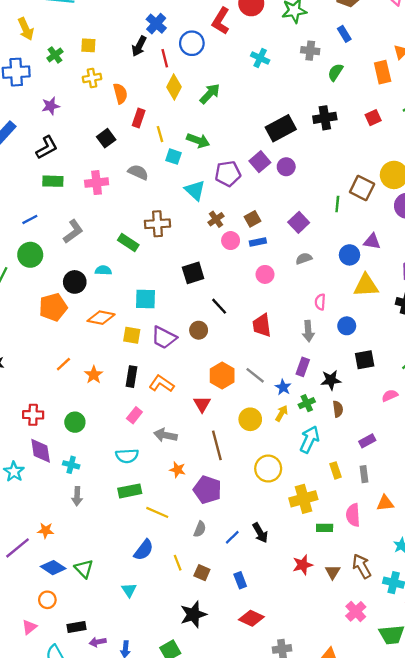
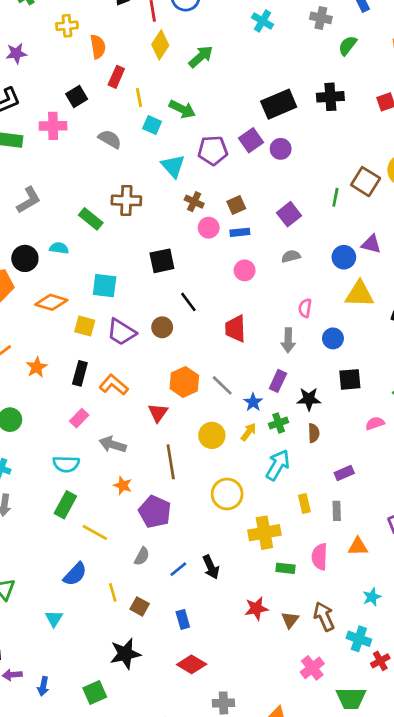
pink cross: (97, 183) -> (53, 126), moved
brown cross: (216, 219) -> (194, 202), turned -35
green rectangle: (130, 491) -> (65, 505), turned -55

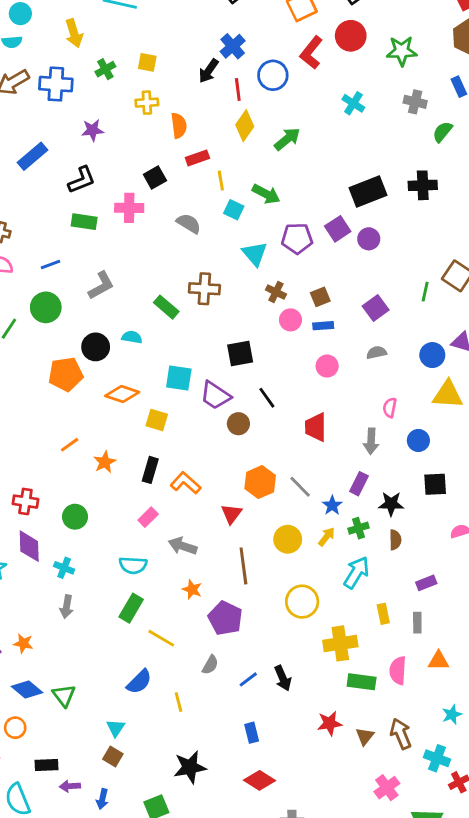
red rectangle: (116, 77) -> (197, 158), turned 45
purple trapezoid: (121, 332) -> (215, 395), moved
green rectangle: (286, 568) -> (362, 682), size x1.4
brown square: (140, 606) -> (113, 757), moved

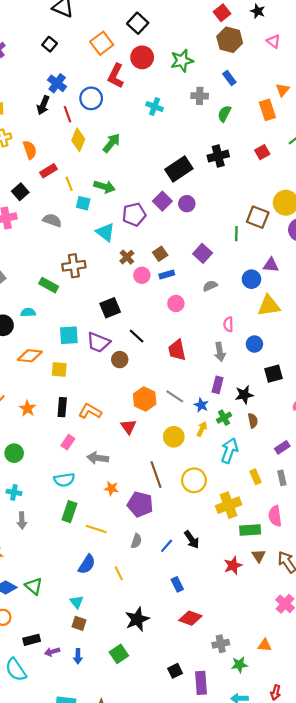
brown cross: (276, 292) -> (127, 257), turned 32
brown line: (243, 566) -> (156, 475), moved
brown triangle: (365, 736) -> (259, 556), moved

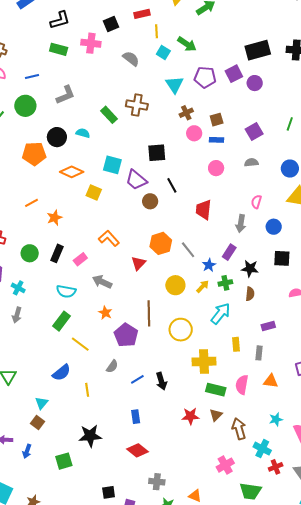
black rectangle: (62, 407) -> (57, 253), moved

